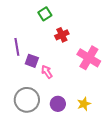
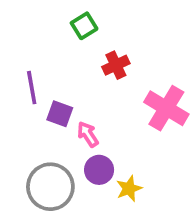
purple circle: (58, 104) -> (99, 170), moved
yellow star: (84, 104) -> (129, 189), moved

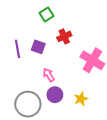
purple square: (60, 114) -> (38, 47), moved
yellow star: (129, 189) -> (81, 99), moved

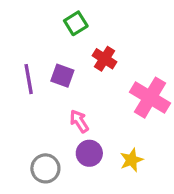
red cross: (64, 36) -> (104, 59), turned -32
gray circle: (28, 104) -> (45, 168), size x0.7

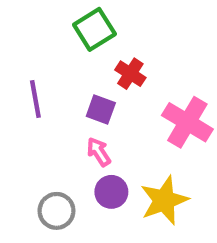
green square: (76, 23) -> (94, 29), size x1.4
purple square: (62, 76) -> (101, 110), moved
yellow star: (131, 160) -> (164, 200), size x1.6

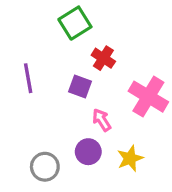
pink arrow: (99, 152) -> (102, 120), moved
yellow star: (164, 200) -> (130, 158), size x0.7

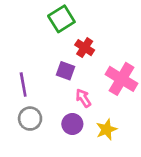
purple line: (28, 78) -> (23, 84), moved
gray circle: (45, 167) -> (30, 119), moved

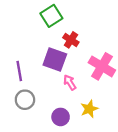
purple square: (66, 71) -> (55, 59), size x1.5
purple circle: (72, 124) -> (61, 117), moved

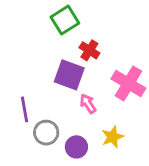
purple line: (19, 71) -> (25, 109), moved
gray circle: (25, 100) -> (46, 133), moved

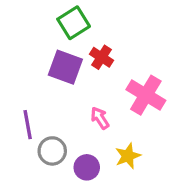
purple square: (69, 75) -> (65, 67), moved

